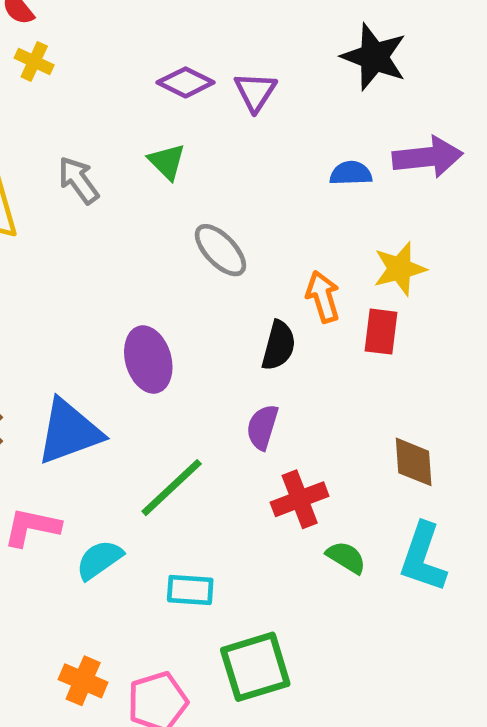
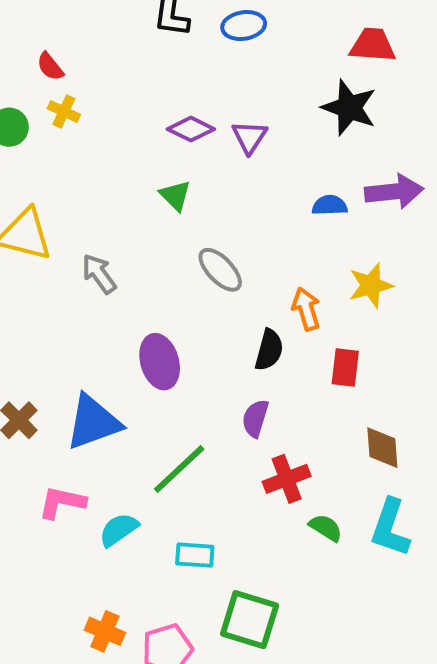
gray arrow: (78, 180) -> (99, 274), moved
red rectangle: (381, 332) -> (345, 367), moved
green square: (255, 667) -> (250, 620), turned 34

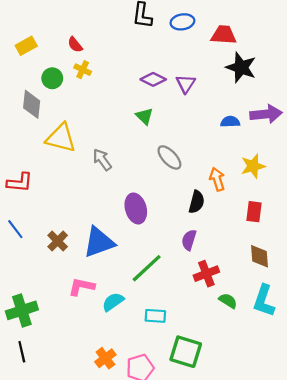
red trapezoid: (373, 45) -> (224, 35), moved
red rectangle: (345, 367) -> (254, 212), moved
orange cross: (105, 631) -> (105, 358), turned 30

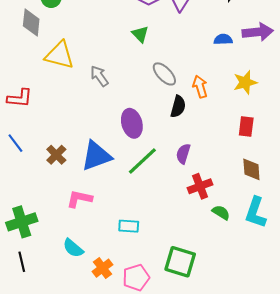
orange arrow: (217, 179) -> (200, 87), moved
black semicircle: (197, 202) -> (178, 107), moved
green line: (147, 268) -> (142, 161), moved
cyan semicircle: (113, 302) -> (73, 248), moved, turned -105
cyan rectangle: (155, 316) -> (129, 226), moved

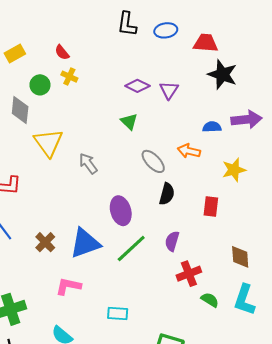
yellow triangle: (59, 55) -> (48, 143), turned 40
orange arrow: (200, 87) -> (189, 151), moved, turned -60
red rectangle: (246, 126) -> (211, 207), moved

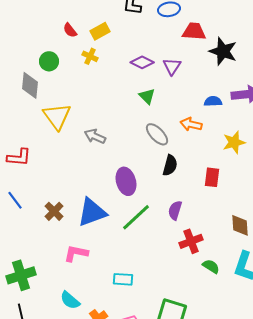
red trapezoid: (206, 43) -> (194, 31), moved
yellow rectangle: (15, 53) -> (100, 31), moved
yellow cross: (69, 77) -> (90, 56), moved
green triangle: (129, 122) -> (147, 96), moved
gray arrow: (88, 164) -> (95, 136), turned -30

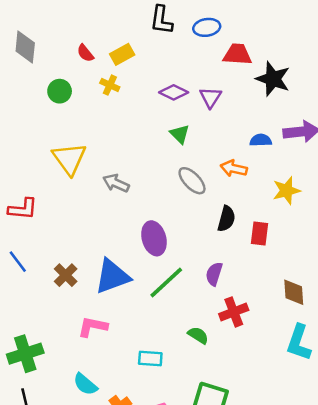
gray diamond: (30, 85) -> (25, 47), moved
black semicircle: (170, 165) -> (226, 219), moved
green semicircle: (211, 266) -> (198, 335), moved

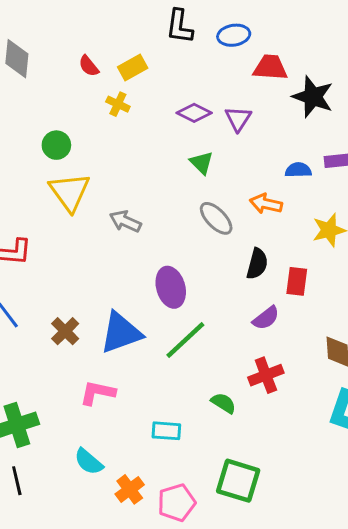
green circle: (60, 91) -> (56, 145), moved
purple semicircle: (214, 274) -> (266, 318), moved, turned -145

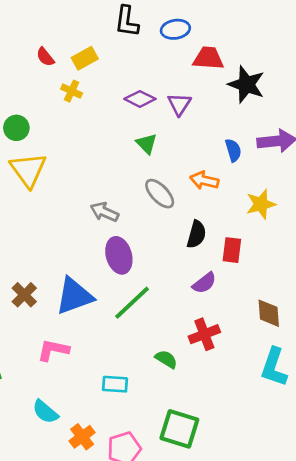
blue semicircle: (298, 170) -> (233, 150), turned 75
gray arrow: (125, 221) -> (104, 212), moved

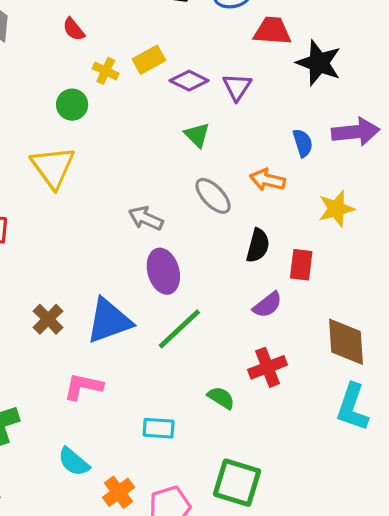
yellow rectangle: (85, 58) -> (149, 60), moved
green circle: (16, 128) -> (72, 105), moved
brown diamond: (269, 313) -> (346, 342), size x1.4

